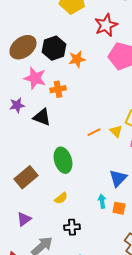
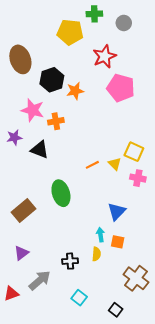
brown ellipse: (23, 47) -> (20, 59), moved, turned -72
yellow semicircle: (61, 198) -> (96, 254), moved, turned -48

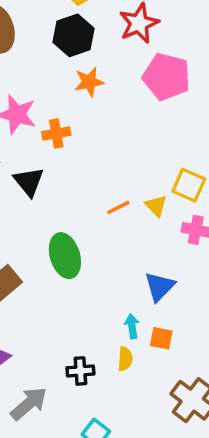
black hexagon: (52, 80) -> (74, 35), moved
black triangle: (40, 150) -> (29, 182), turned 30

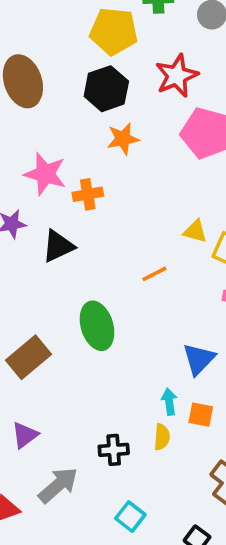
black triangle: (29, 182) -> (58, 246), turned 44
yellow triangle: (156, 206) -> (195, 231), moved, turned -30

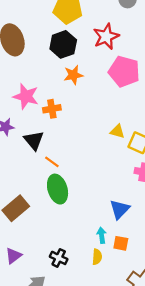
black triangle: (58, 246) -> (34, 140), turned -45
orange line: (154, 274) -> (52, 162), moved, turned 63
black cross: (114, 450) -> (59, 258), moved, turned 30

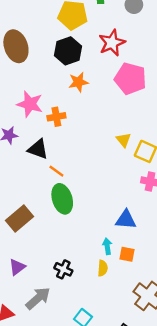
yellow triangle: (117, 131) -> (123, 140), turned 35
black triangle: (34, 140) -> (38, 149), turned -30
blue triangle: (120, 209) -> (126, 220), turned 50

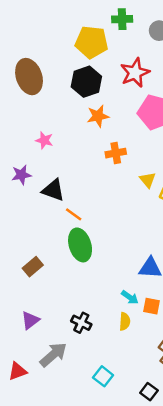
pink star: (30, 104) -> (44, 140), size x0.6
orange cross: (56, 117) -> (116, 153), moved
brown rectangle: (19, 218) -> (33, 267), size x0.7
cyan arrow: (107, 246) -> (130, 297), turned 133

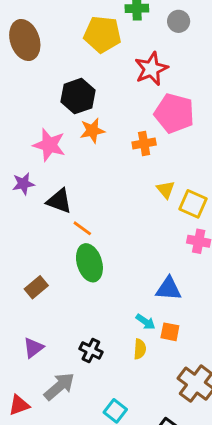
brown ellipse: (29, 77) -> (25, 40), moved
black hexagon: (86, 82) -> (78, 96), moved
orange star: (98, 116) -> (92, 131), moved
pink star: (44, 140) -> (49, 145), size x1.6
orange cross: (116, 153) -> (144, 144), moved

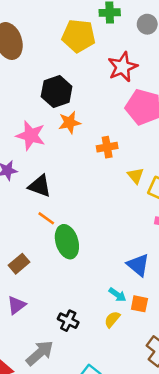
orange cross: (144, 144) -> (107, 147), moved
orange line: (82, 228) -> (46, 218), moved
blue triangle: (169, 289) -> (138, 265), turned 35
purple triangle: (33, 348) -> (16, 305), moved
yellow semicircle: (140, 349) -> (112, 319), turned -144

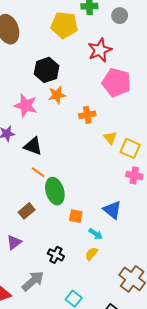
brown rectangle: (19, 264) -> (27, 211), moved
orange square: (139, 304) -> (76, 216), moved

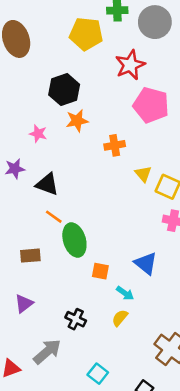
gray circle: (120, 16) -> (155, 22), size x1.6
pink star: (26, 105) -> (38, 134), size x0.6
brown rectangle: (27, 211) -> (30, 256), moved, turned 35

